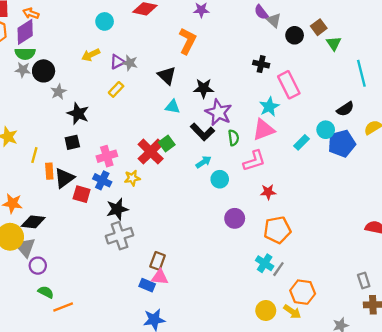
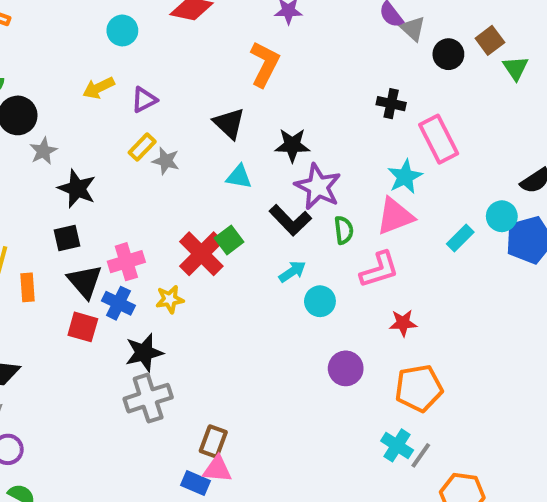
gray star: (130, 63) -> (166, 161), moved
black triangle: (64, 178) -> (85, 281), moved, turned -35

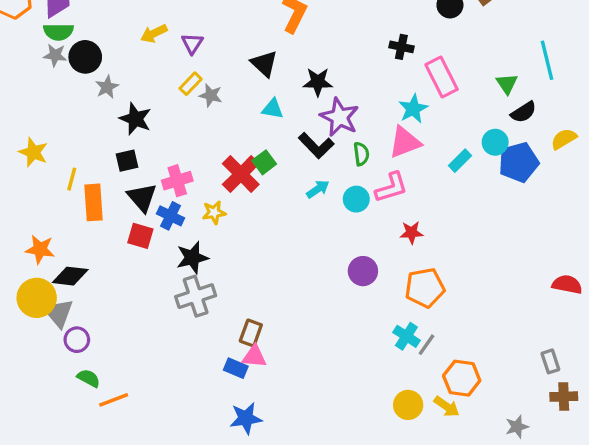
green triangle: (516, 68) -> (507, 84), moved
purple triangle: (144, 100) -> (192, 44), turned -30
orange rectangle: (28, 287) -> (94, 202), size x1.5
cyan circle: (320, 301) -> (356, 199), moved

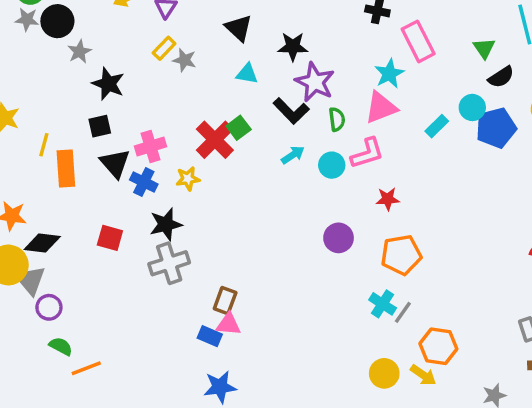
red square: (140, 236) -> (110, 238), moved

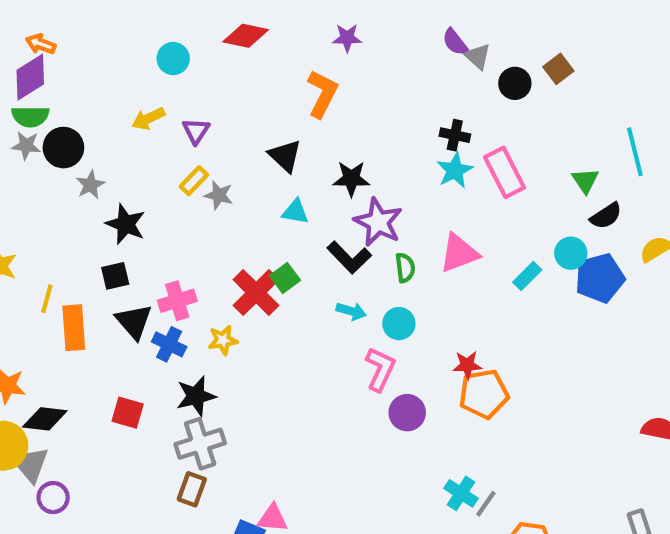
cyan star: (389, 74) -> (455, 170), moved
pink L-shape: (367, 153) -> (380, 369), moved, turned -48
cyan arrow: (293, 155) -> (351, 311), turned 50
orange pentagon: (401, 255) -> (484, 394), moved
brown rectangle: (225, 301) -> (192, 489), moved

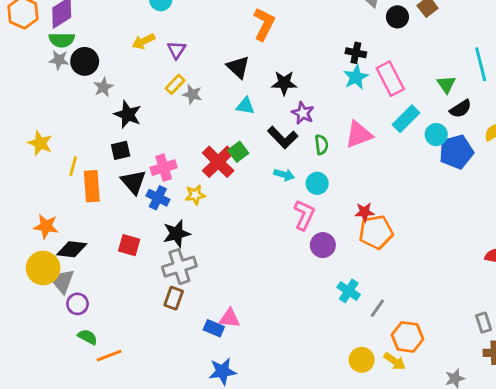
purple star: (378, 222) -> (303, 113), size x0.7
cyan rectangle: (527, 276) -> (406, 119), moved, size x1.4
cyan cross: (461, 493) -> (349, 291), moved

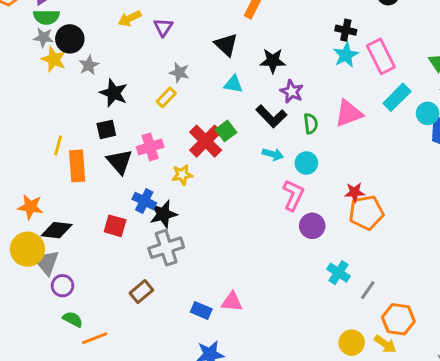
yellow rectangle: (175, 84) -> (166, 97), moved
yellow star: (40, 143) -> (54, 59), moved
blue cross: (158, 198) -> (144, 201), moved
brown rectangle: (174, 298) -> (141, 292), moved, turned 30
pink triangle: (230, 318) -> (232, 302), moved

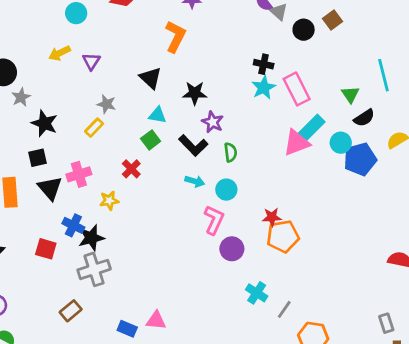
pink triangle: (349, 113) -> (297, 143), moved
green square: (226, 131) -> (151, 140), moved
red cross: (206, 141) -> (131, 169), size x0.6

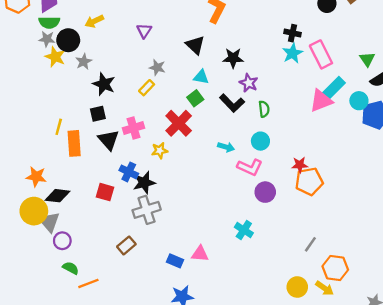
yellow arrow: (60, 53) -> (94, 21), moved
red cross: (131, 169) -> (179, 123), size x1.6
cyan arrow: (195, 181) -> (226, 147), moved
pink L-shape: (214, 220) -> (250, 167), turned 90
cyan cross: (257, 293) -> (244, 230), moved

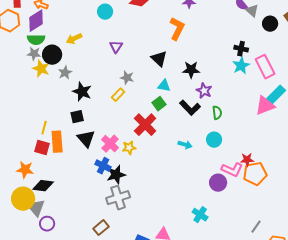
pink cross: (133, 128) -> (110, 144), moved, turned -30
pink L-shape: (250, 167) -> (232, 170), moved
red square: (105, 192) -> (42, 148), moved

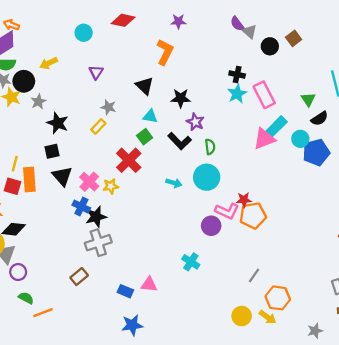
cyan circle: (214, 140) -> (207, 177), size x1.5

